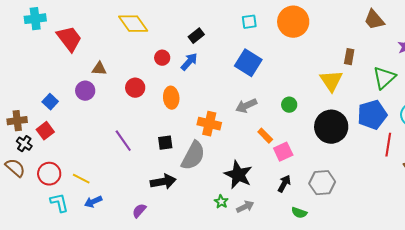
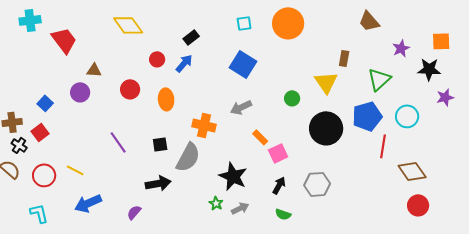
green circle: (289, 105) -> (292, 98), moved
yellow line: (81, 179) -> (75, 170), moved
blue arrow: (93, 202) -> (88, 203), size x1.5
cyan L-shape: (59, 203) -> (39, 213), moved
green semicircle: (299, 213) -> (283, 214), moved

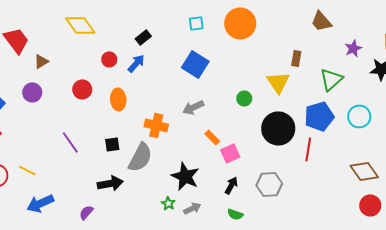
brown triangle: (94, 70) -> (41, 61), moved, turned -35
red line: (383, 146) -> (308, 149), moved

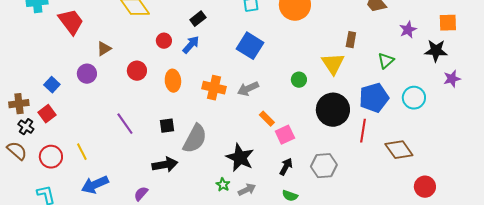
brown triangle: (41, 61) -> (104, 49), moved
green triangle: (331, 79) -> (386, 61), size x0.7
orange cross: (156, 125) -> (214, 88), moved
yellow line: (27, 170) -> (82, 152), turned 36
brown diamond: (364, 171) -> (399, 150), moved

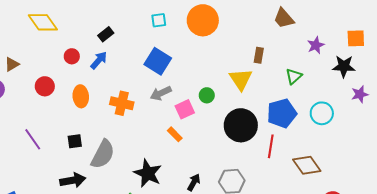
gray arrow: (248, 89) -> (161, 93), moved
pink square: (285, 135) -> (185, 109), moved

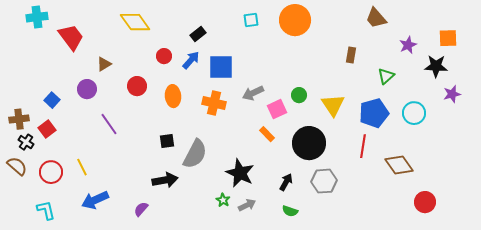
blue square: (158, 61) -> (221, 67), moved, turned -32
yellow triangle: (241, 79) -> (333, 105), moved
black circle: (241, 125) -> (309, 143), moved
purple line: (33, 139) -> (109, 124), moved

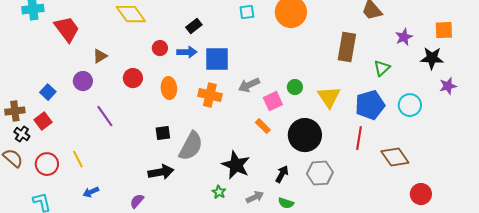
brown rectangle: (351, 55) -> (347, 47), size x1.8
blue arrow: (191, 60) -> (187, 52), turned 48
blue arrow: (95, 200) -> (91, 192), size x0.6
gray arrow: (247, 205) -> (255, 197), moved

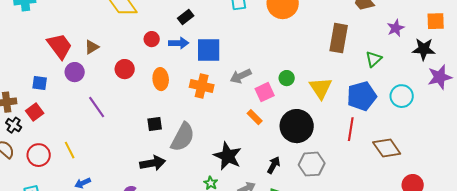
red trapezoid: (67, 29) -> (60, 46), moved
purple star: (448, 86) -> (440, 77), size x1.4
blue square: (48, 92) -> (40, 83), turned -35

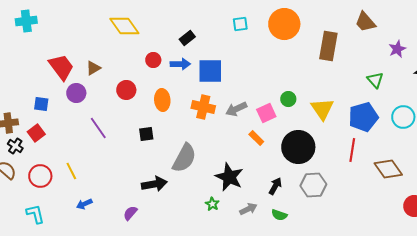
brown rectangle: (339, 38) -> (328, 46), moved
green triangle: (374, 59) -> (375, 80), turned -30
gray arrow: (241, 76) -> (236, 109), moved
black square: (155, 124) -> (146, 134), moved

